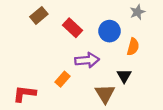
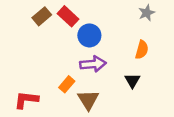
red rectangle: (73, 28) -> (68, 16), moved
blue circle: (109, 31) -> (89, 35), moved
brown triangle: (105, 94) -> (88, 100), moved

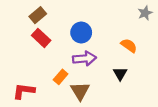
gray star: (147, 13) -> (145, 13), moved
red rectangle: (68, 16) -> (41, 38), moved
orange semicircle: (142, 50) -> (129, 46), turned -70

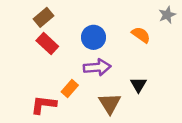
orange semicircle: (129, 46) -> (141, 35), moved
red L-shape: (24, 91) -> (44, 105), moved
brown triangle: (80, 91) -> (110, 103), moved

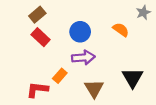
black triangle: (138, 85) -> (133, 78), moved, size x1.5

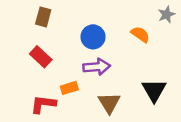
brown rectangle: (37, 15) -> (43, 17), turned -35
red rectangle: (41, 37) -> (41, 57), moved
orange rectangle: (60, 76) -> (69, 88), turned 32

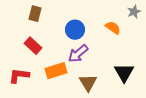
purple arrow: (97, 67) -> (78, 54), turned 145
orange rectangle: (69, 88) -> (56, 71), size x1.5
red L-shape: (43, 104) -> (19, 76), moved

